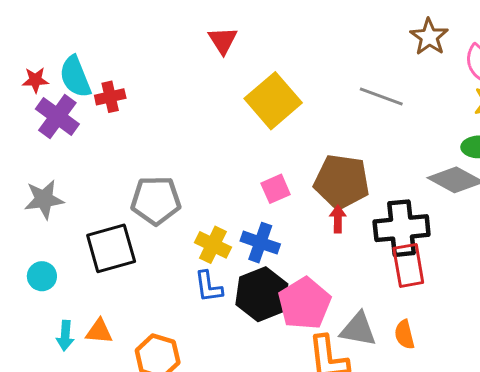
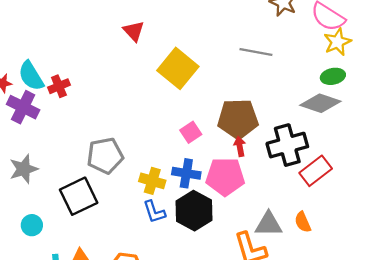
red rectangle: (408, 265) -> (316, 171), moved, turned 72
pink pentagon: (304, 303) -> (225, 177), moved, turned -30

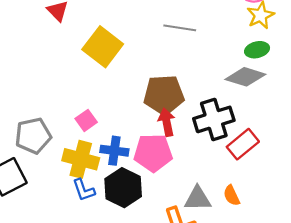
pink square: (191, 132) -> (86, 120), moved
red arrow: (240, 146) -> (167, 122), size x1.4
yellow cross: (152, 181) -> (81, 159), size x1.4

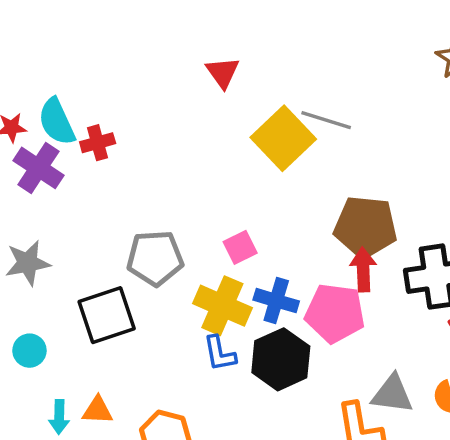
gray line: (180, 28) -> (326, 120), moved

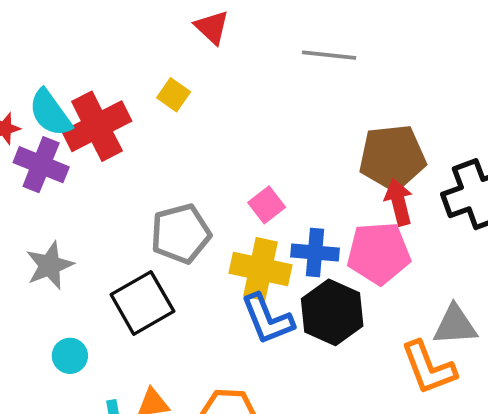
yellow square: (283, 138) -> (174, 95), moved, size x0.5
red cross: (98, 143) -> (97, 126), size x1.8
blue L-shape: (220, 353) -> (267, 319), size x1.4

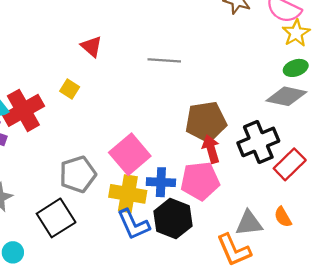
pink square: (267, 205) -> (130, 154), size x1.8

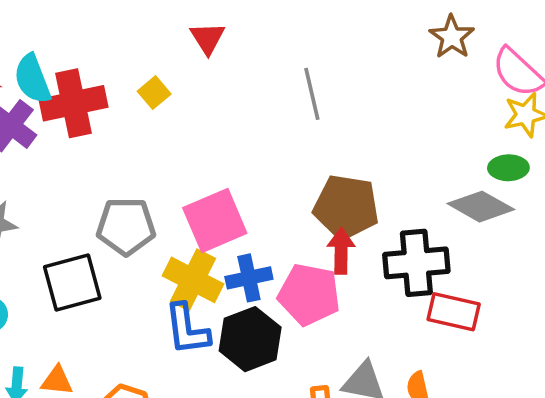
gray line: (164, 60) -> (312, 94), turned 56
red rectangle: (290, 164) -> (454, 312), turned 40
blue cross: (161, 182) -> (249, 278), turned -32

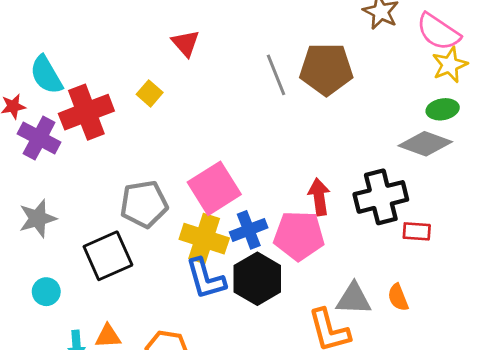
cyan semicircle: (32, 79) -> (46, 75), moved
brown pentagon: (346, 207) -> (326, 69), moved
red rectangle: (454, 312) -> (417, 231), size x0.7

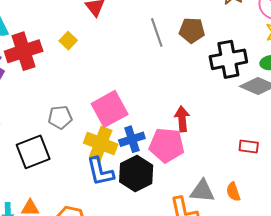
brown pentagon: (326, 69) -> (192, 30), size x0.7
black cross: (381, 197) -> (228, 59), moved
gray pentagon: (144, 204) -> (60, 117), size x0.7

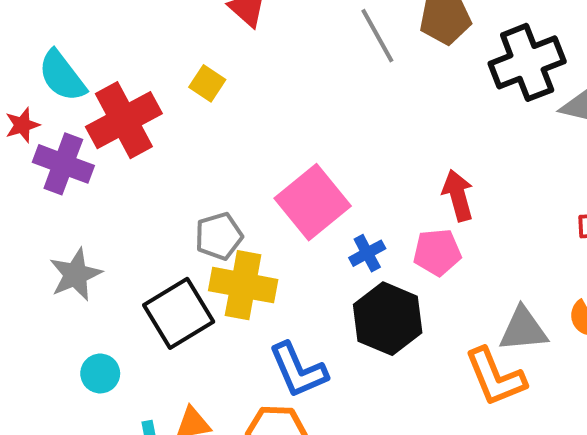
blue cross: (132, 139) -> (367, 253), size x0.7
yellow cross: (101, 144) -> (243, 285), moved
pink pentagon: (167, 145) -> (437, 252), size x0.7
blue L-shape: (100, 172) -> (298, 370), moved

